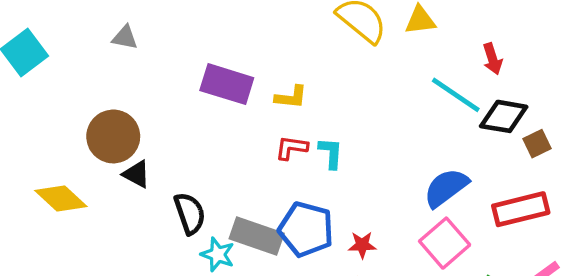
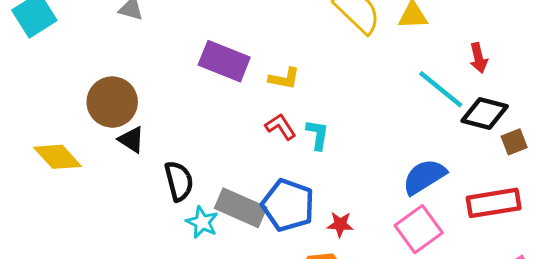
red L-shape: (291, 148) -> (281, 127), turned 44

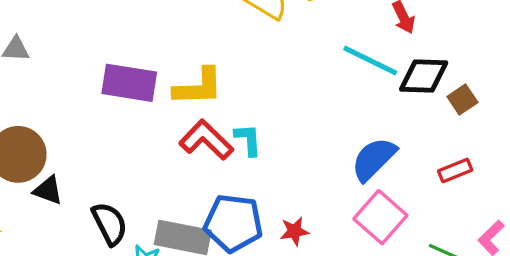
yellow L-shape: (284, 78) -> (198, 87), size x1.5
red L-shape: (281, 127) -> (206, 140), size x1.5
red rectangle: (494, 203) -> (455, 171), size x0.6

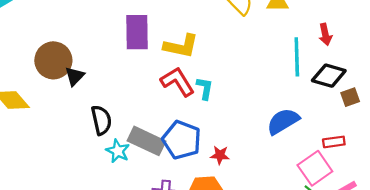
cyan line: (370, 60) -> (297, 57), turned 48
purple rectangle: (129, 83) -> (137, 32), turned 66
black triangle: (48, 190) -> (75, 76), moved, turned 40
pink square: (380, 217) -> (315, 168), moved

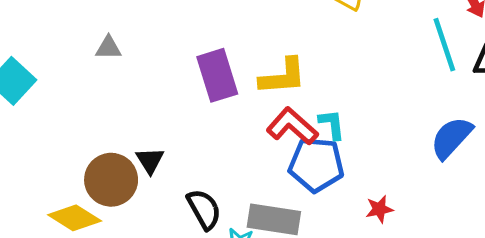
brown circle: (53, 60) -> (111, 180), moved
blue pentagon: (182, 140) -> (316, 165), moved

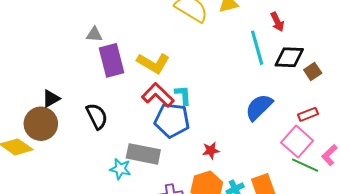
gray triangle: (109, 48) -> (94, 34), moved
yellow L-shape: (283, 76) -> (153, 63), turned 32
black triangle: (150, 160) -> (51, 99), moved, turned 30
black semicircle: (204, 209) -> (97, 116), moved

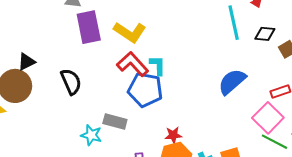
black diamond: (289, 57) -> (265, 34), size x0.7
red star: (211, 150) -> (173, 135), moved
gray rectangle: (143, 154) -> (115, 122), size x0.7

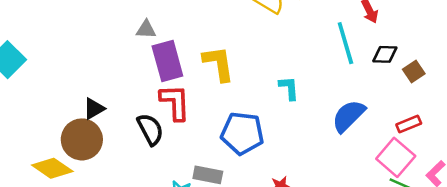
yellow L-shape: (130, 32) -> (219, 64), turned -128
red L-shape: (133, 64) -> (175, 102), moved, turned 44
cyan L-shape: (158, 65) -> (289, 88), moved

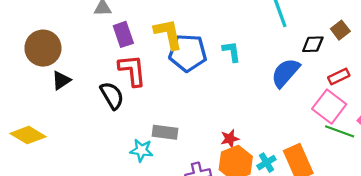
black diamond: (385, 54) -> (313, 44), moved
purple rectangle: (167, 61) -> (123, 34), size x0.7
blue pentagon: (242, 133) -> (188, 53), moved
brown circle: (82, 139) -> (43, 48), moved

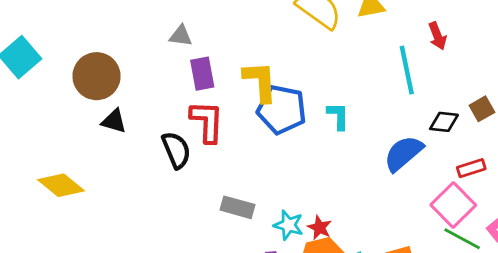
black triangle: (61, 80) -> (114, 121), turned 42
red star: (230, 139) -> (320, 228), turned 30
cyan star: (141, 150) -> (288, 225), moved

